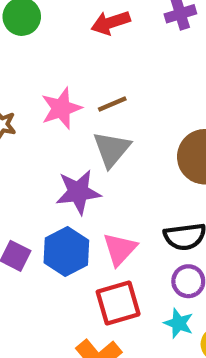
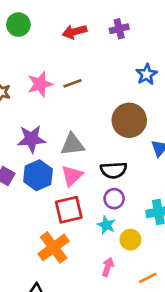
gray triangle: (112, 149) -> (73, 144), moved, turned 40
purple star: (78, 192) -> (31, 139), moved

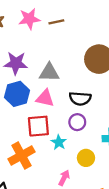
pink triangle: (72, 176) -> (45, 98), turned 48
cyan star: (106, 225) -> (59, 142), moved

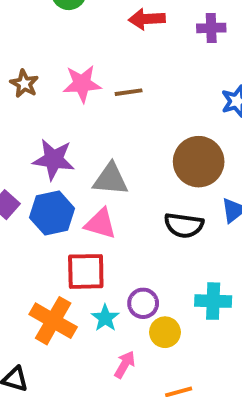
black semicircle: (80, 99) -> (184, 225), moved
purple circle: (77, 122) -> (143, 303), moved
cyan star: (59, 142) -> (105, 318), moved
orange cross: (22, 155) -> (53, 321), turned -35

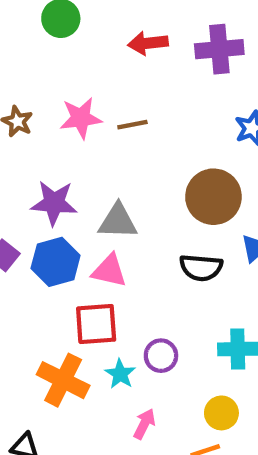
purple cross: (211, 28) -> (219, 49), size x1.5
yellow circle: (165, 332) -> (221, 413), moved

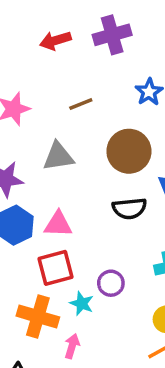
brown line: (132, 125) -> (81, 104), moved
gray triangle: (118, 221) -> (58, 157), moved
pink arrow: (144, 424) -> (72, 346), moved

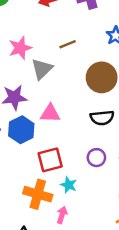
gray triangle: (58, 157) -> (42, 69), moved, turned -35
pink triangle: (58, 224) -> (50, 113), moved
purple circle: (111, 283) -> (96, 158), moved

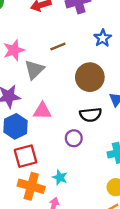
purple circle: (96, 158) -> (74, 138), moved
red square: (50, 160) -> (26, 156), moved

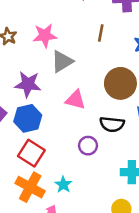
brown line: (58, 46) -> (101, 33), moved, turned -70
pink triangle: (42, 111) -> (75, 100), moved
red square: (26, 156) -> (31, 153), turned 35

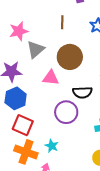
brown circle: (120, 83) -> (70, 57), moved
purple circle: (88, 146) -> (66, 112), size x1.5

